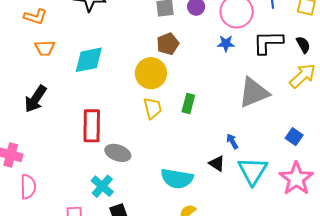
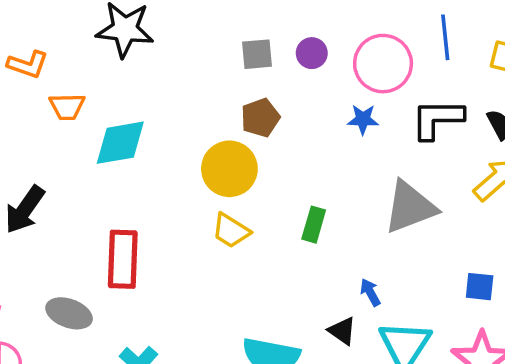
orange trapezoid: (45, 48) -> (67, 107), moved
green rectangle: (188, 103) -> (314, 225), moved
yellow trapezoid: (153, 108) -> (231, 231), turned 135
blue square: (294, 137) -> (480, 287), turned -30
gray ellipse: (118, 153) -> (69, 313), moved

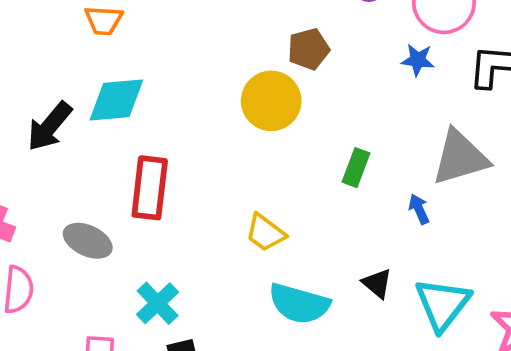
cyan diamond: (120, 143) -> (116, 100), moved
yellow trapezoid: (231, 231) -> (265, 233), moved
blue arrow: (370, 292) -> (419, 209), moved

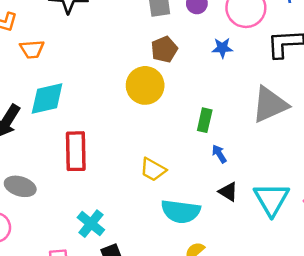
blue star: (418, 60) -> (222, 48), moved
blue arrow: (419, 209) -> (219, 154), moved
gray ellipse: (88, 241) -> (20, 186), moved

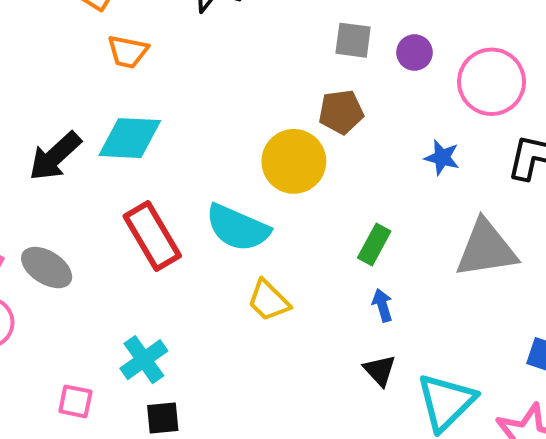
blue star: (222, 48) -> (442, 157), moved
red rectangle: (76, 151) -> (152, 236), turned -45
cyan semicircle: (181, 211) -> (238, 228), moved

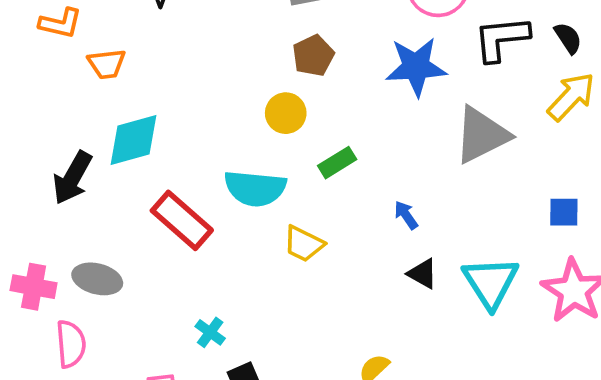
blue star: (442, 157) -> (416, 67), size x1.8
yellow circle: (294, 161) -> (286, 113), size x0.7
green rectangle: (374, 244) -> (337, 163), moved, turned 48
cyan cross: (144, 360) -> (210, 332), size x0.7

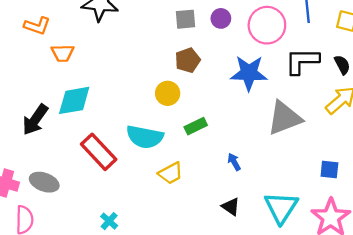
yellow trapezoid: (304, 244) -> (171, 173), turned -60
black triangle: (423, 274) -> (231, 207), moved

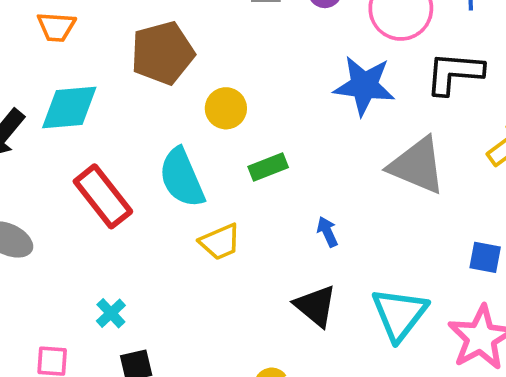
brown pentagon: (188, 60) -> (163, 53), moved, size x1.5
gray triangle: (284, 118) -> (417, 166), turned 39
cyan semicircle: (145, 137) -> (182, 178), turned 51
black triangle: (231, 207) -> (316, 306), size x1.4

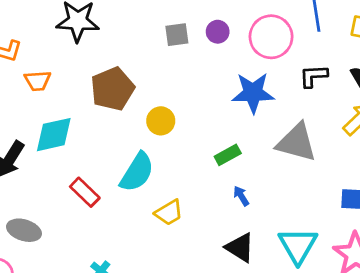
black L-shape: (454, 73) -> (313, 76), size x0.7
green rectangle: (268, 167) -> (228, 155), moved
cyan semicircle: (182, 178) -> (137, 172), turned -117
red rectangle: (103, 196) -> (85, 192), size x0.7

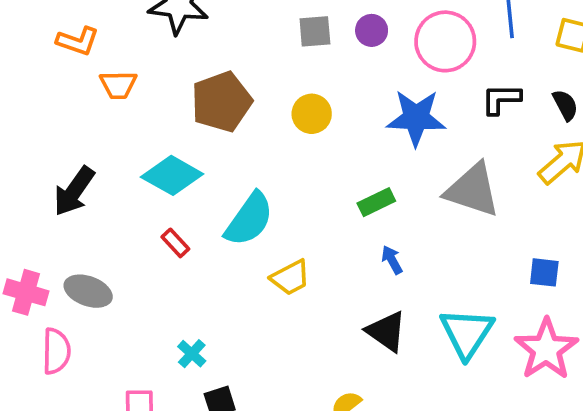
yellow circle: (161, 121) -> (312, 114), moved
cyan diamond: (54, 135) -> (172, 175), moved, turned 39
red rectangle: (85, 192) -> (175, 243), size x0.7

